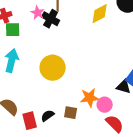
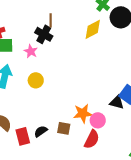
pink star: (38, 13) -> (31, 51), moved
yellow circle: (53, 68) -> (36, 80), moved, size x0.6
red semicircle: (115, 124) -> (92, 139), moved, turned 72

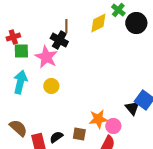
yellow diamond: (93, 29) -> (98, 23), moved
pink star: (31, 51) -> (46, 57), size x1.6
black triangle: (117, 102) -> (132, 108), turned 35

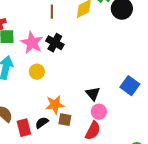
black cross: (59, 40) -> (55, 43), moved
black triangle: (132, 108) -> (93, 94), moved
orange star: (98, 119) -> (55, 105), moved

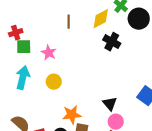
pink star: (32, 43) -> (49, 53), size x0.7
black cross: (55, 43) -> (112, 42), moved

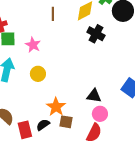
black triangle: (110, 104) -> (94, 96), turned -42
orange star: (72, 115) -> (56, 107), turned -30

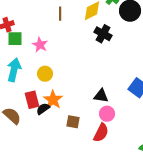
orange star: (56, 107) -> (53, 100), moved
black semicircle: (43, 125) -> (43, 109), moved
red rectangle: (25, 130) -> (32, 100), moved

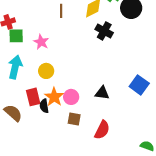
black semicircle: (43, 109) -> (44, 106), turned -64
pink circle: (107, 114) -> (71, 97), moved

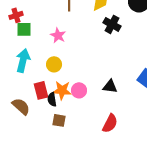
pink star: (41, 42) -> (58, 35), moved
orange star: (54, 97) -> (62, 90), turned -30
brown square: (74, 119) -> (59, 120), moved

